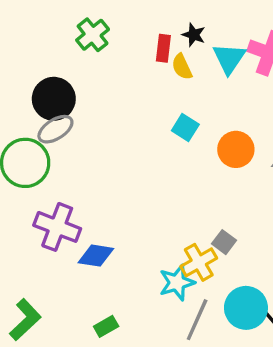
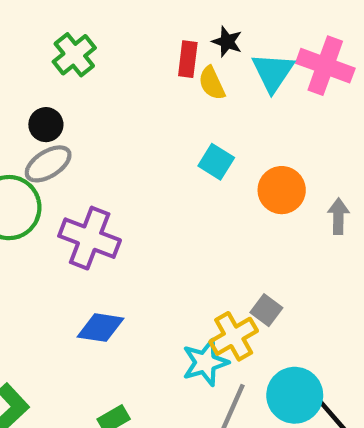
green cross: (93, 35) -> (74, 55), moved
black circle: (54, 99) -> (46, 125), size x0.6
purple cross: (57, 227) -> (90, 238), moved

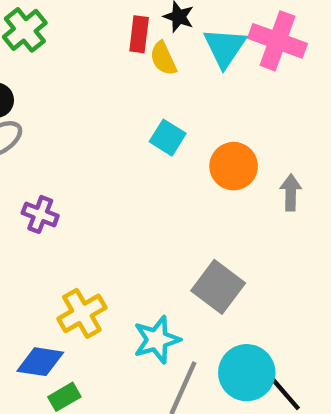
purple cross: (90, 238) -> (40, 214), size x0.6
gray square: (266, 310) -> (218, 287), size x1.6
blue diamond: (100, 328) -> (40, 362), moved
yellow cross: (234, 336) -> (82, 313), moved

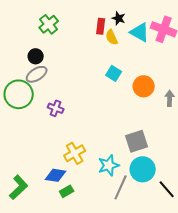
cyan triangle: (225, 47) -> (140, 32), turned -35
gray square: (218, 287) -> (137, 141), turned 35
cyan circle: (247, 373) -> (143, 169), moved

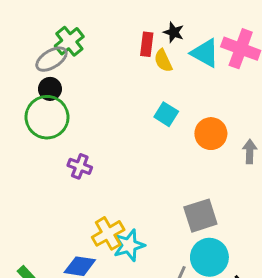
gray ellipse: (37, 74) -> (51, 59), moved
green circle: (19, 94) -> (47, 117), moved
cyan star: (109, 165) -> (129, 245), moved

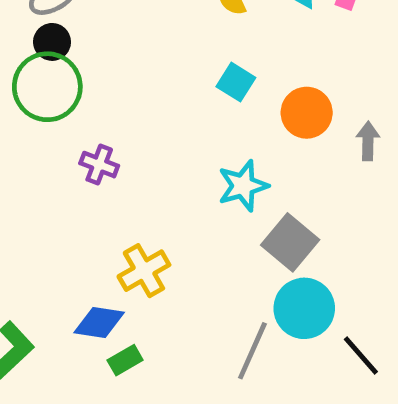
gray square: (200, 216) -> (290, 242), turned -32
cyan star: (129, 245) -> (243, 186), moved

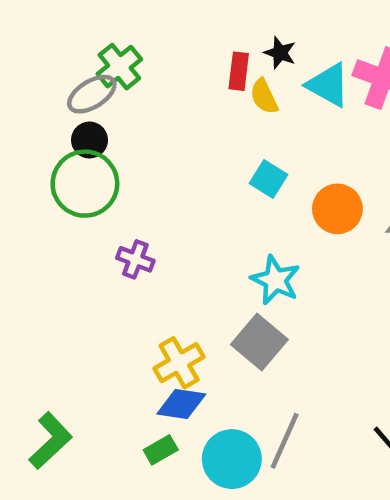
cyan star: (243, 186) -> (275, 280), turned -30
gray square: (290, 242) -> (259, 342), moved
cyan circle: (304, 308) -> (232, 459), moved
blue diamond: (99, 322) -> (181, 404), moved

